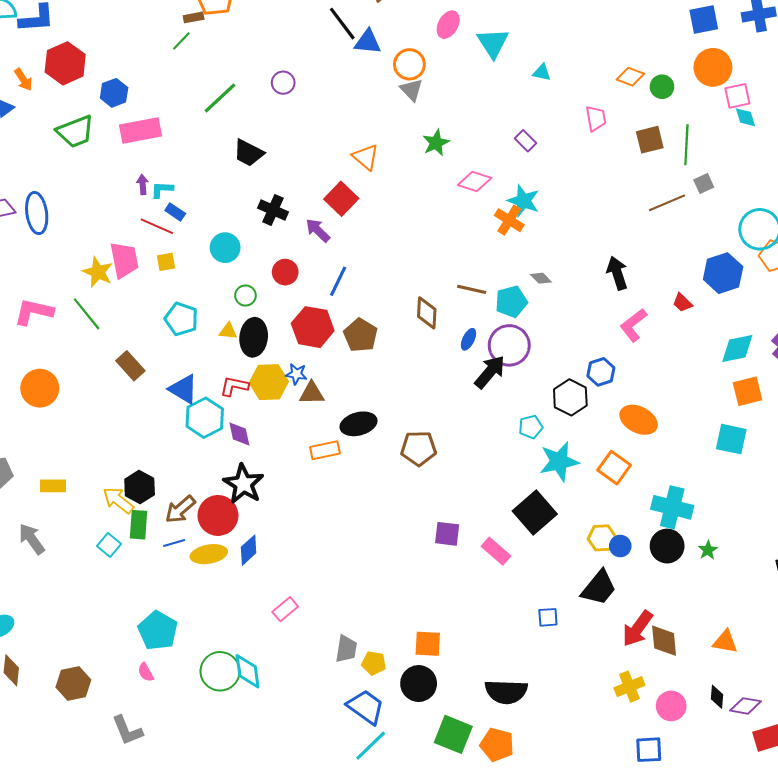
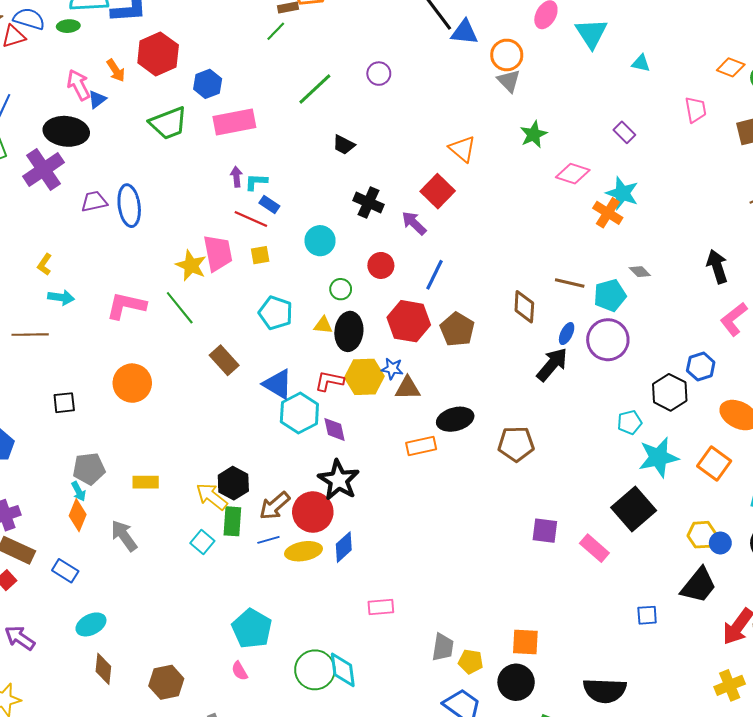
black trapezoid: (249, 153) -> (344, 145), size x0.7
black arrow: (490, 372) -> (552, 364), moved
pink rectangle: (285, 609) -> (381, 607), turned 35

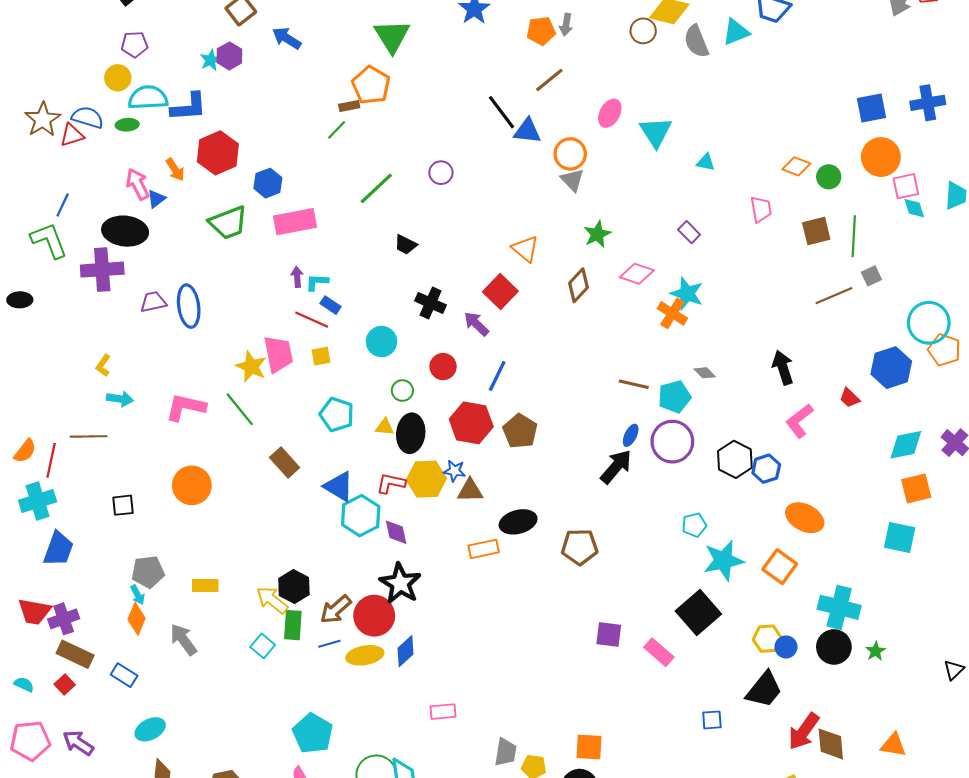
purple cross: (44, 169) -> (102, 270), turned 30
brown diamond: (524, 307) -> (579, 285), moved, turned 40
black hexagon: (670, 392) -> (735, 459), moved

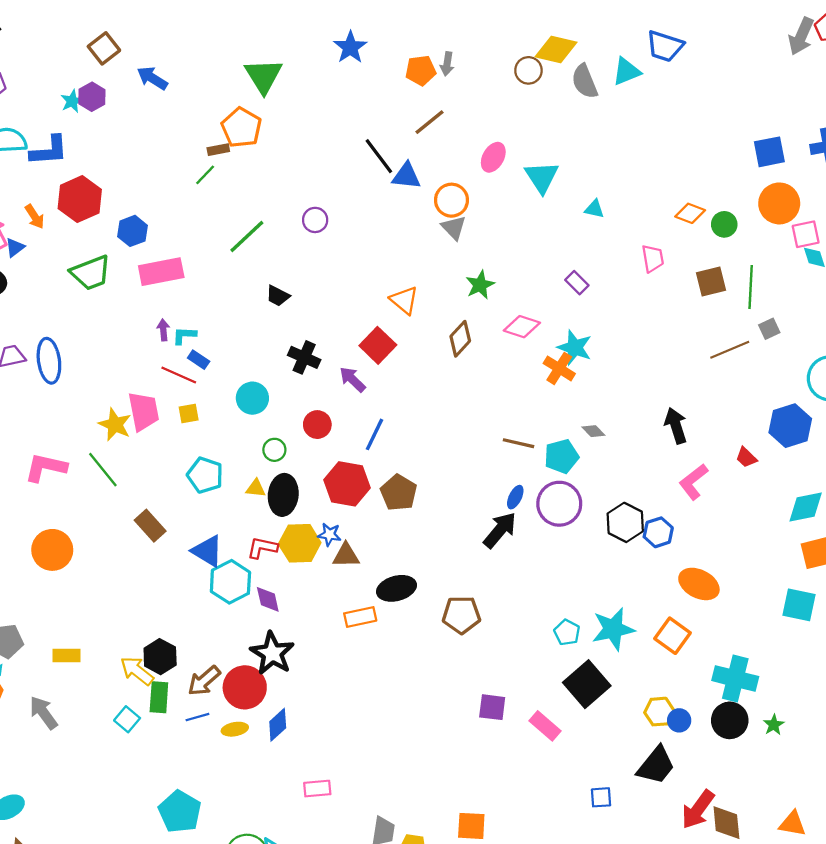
cyan pentagon: (694, 525) -> (567, 632), moved, turned -30
yellow ellipse: (365, 655) -> (235, 729), size x0.7

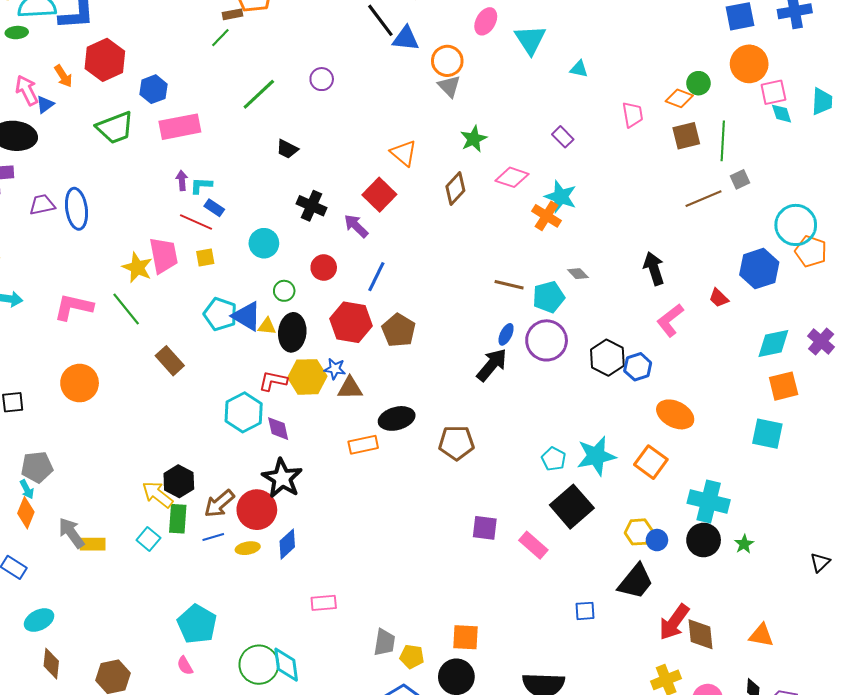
orange diamond: (690, 213) -> (679, 98), moved
blue triangle: (207, 551) -> (247, 316), moved
yellow rectangle: (67, 655) -> (93, 544), moved

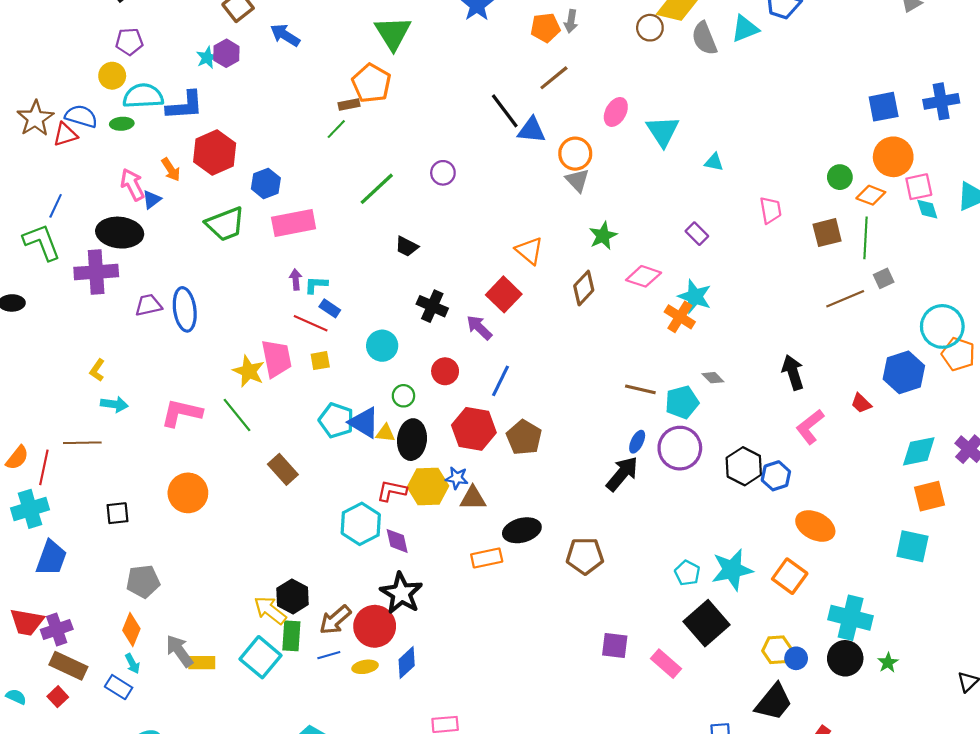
orange diamond: (679, 98) -> (871, 195), moved
cyan arrow: (27, 489) -> (132, 664), moved
cyan square: (148, 539) -> (260, 657), size x1.6

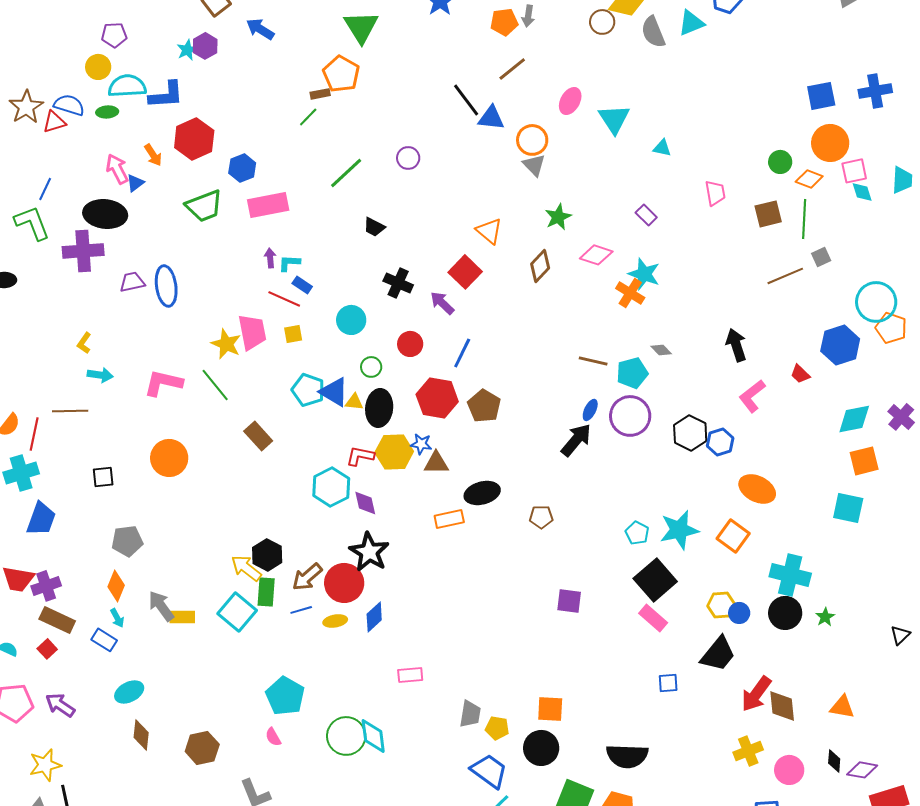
brown pentagon: (585, 556) -> (541, 517), size x0.7
pink rectangle: (666, 664) -> (653, 618), moved

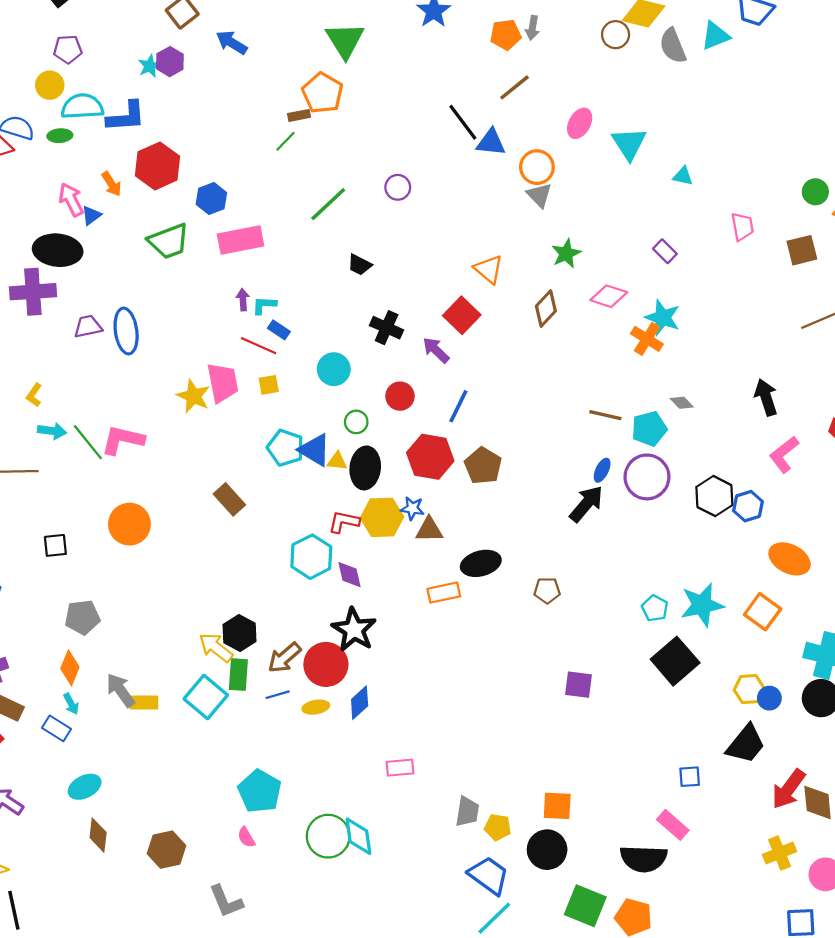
green line: (215, 385) -> (88, 442), moved
pink rectangle: (653, 618) -> (673, 825), moved

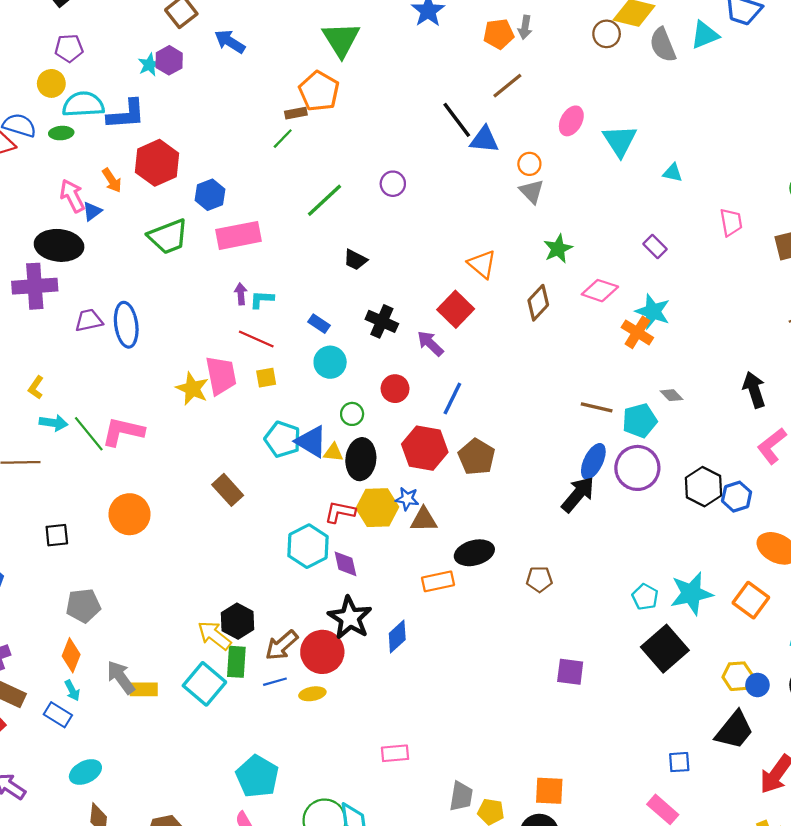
orange circle: (537, 167) -> (529, 164), size x0.7
blue rectangle: (279, 330) -> (319, 324), moved
blue ellipse: (602, 470) -> (593, 461), size x1.5
blue diamond: (360, 703) -> (397, 637), moved

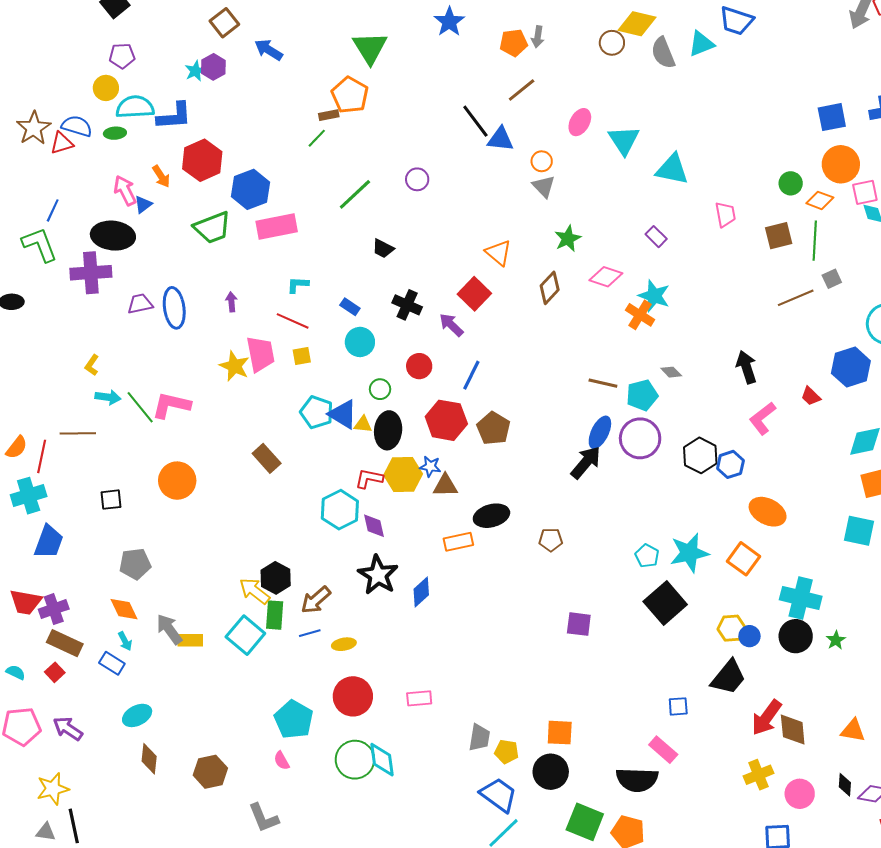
cyan triangle: (673, 173) -> (672, 169), size x1.8
blue hexagon: (210, 195) -> (251, 189), size x1.4
purple arrow: (241, 294) -> (231, 302), moved
red circle: (322, 652) -> (353, 696), moved
orange diamond: (71, 655) -> (124, 609), turned -48

